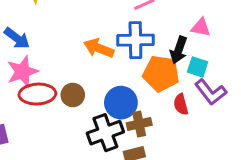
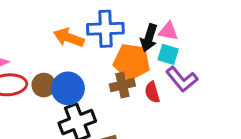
pink triangle: (201, 27) -> (168, 31), moved
blue circle: (121, 103) -> (68, 88), moved
brown cross: (139, 124) -> (122, 85), moved

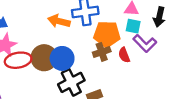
black arrow: (149, 38) -> (159, 17), moved
brown circle: (44, 85) -> (44, 58), size x1.5

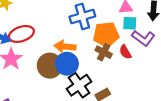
orange arrow: (59, 21) -> (65, 47), moved
brown cross: (102, 52) -> (104, 52), turned -35
red ellipse: (18, 60) -> (21, 34), moved

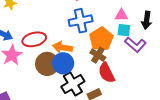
red ellipse: (21, 34) -> (34, 39), moved
orange pentagon: (106, 35) -> (101, 39), turned -30
red semicircle: (125, 52) -> (106, 73), moved, size x1.5

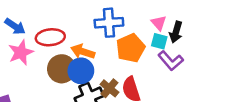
pink triangle: (121, 15) -> (159, 23), turned 40
black arrow: (147, 20) -> (176, 32), moved
brown cross: (98, 55) -> (109, 88), moved

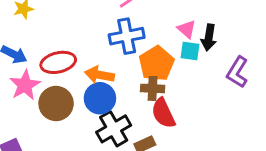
purple L-shape: (171, 61) -> (237, 72), moved, turned 80
brown circle: (62, 69) -> (56, 104), moved
brown cross: (109, 88) -> (153, 88), moved, turned -30

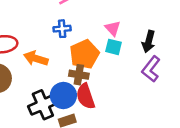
blue cross: (127, 36) -> (62, 29), size x0.6
black arrow: (209, 38) -> (149, 42), moved
blue circle: (100, 98) -> (63, 96), moved

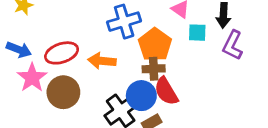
blue cross: (62, 29) -> (124, 22), size x1.6
cyan square: (113, 47) -> (197, 33), moved

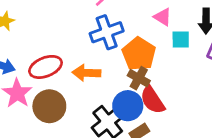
brown cross: (154, 69) -> (139, 78), turned 35

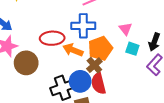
red ellipse: (46, 67) -> (52, 38), moved
orange arrow: (86, 73) -> (73, 50), moved

